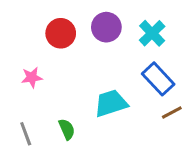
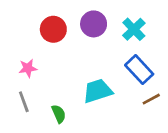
gray line: (26, 134) -> (24, 102), moved

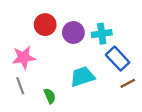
purple circle: (94, 24) -> (73, 33), moved
cyan cross: (134, 29) -> (102, 34), moved, turned 36
pink star: (28, 68) -> (24, 57), size x1.5

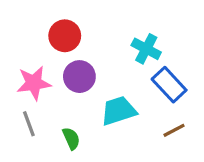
purple circle: (73, 33) -> (79, 77), moved
cyan cross: (102, 34) -> (146, 49), turned 36
brown line: (128, 83) -> (174, 130), moved

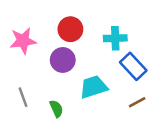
red circle: (65, 36) -> (70, 29), moved
cyan cross: (146, 49) -> (115, 38), turned -30
pink star: (34, 83) -> (23, 41), moved

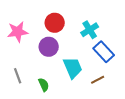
cyan cross: (115, 38) -> (90, 30), turned -30
cyan trapezoid: (93, 87) -> (73, 68), turned 85
brown line: (137, 102) -> (98, 80), moved

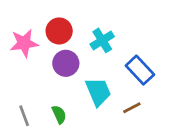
red circle: (55, 23) -> (59, 31), moved
cyan cross: (90, 30) -> (102, 40), moved
gray line: (18, 76) -> (24, 116), moved

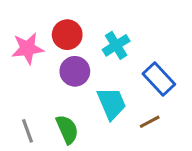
green semicircle: (59, 114) -> (67, 129), size x1.4

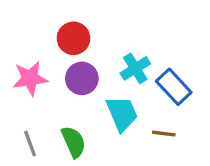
cyan cross: (116, 45) -> (135, 68), moved
pink star: (27, 48) -> (30, 78), moved
brown line: (150, 122) -> (164, 134), turned 35

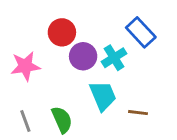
purple circle: (82, 78) -> (83, 56), moved
blue rectangle: (174, 87) -> (141, 32), moved

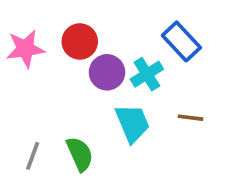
pink star: (25, 66) -> (25, 49), moved
brown line: (138, 113) -> (190, 118), moved
gray line: (25, 121) -> (33, 156), turned 40

